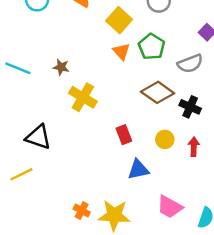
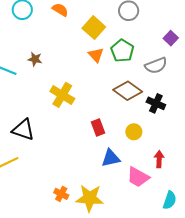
brown star: (61, 67) -> (35, 59), moved
red arrow: (194, 147) -> (159, 159), moved
pink trapezoid: (170, 207) -> (138, 177), moved

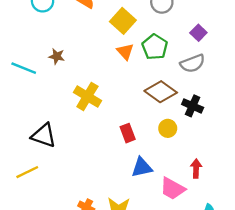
purple square: (171, 38) -> (198, 33), moved
yellow circle: (134, 132) -> (168, 128), moved

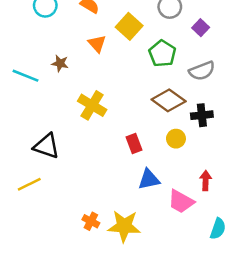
purple square: (198, 33) -> (201, 28), moved
orange triangle: (125, 52) -> (97, 44), moved
black cross: (193, 106) -> (202, 115), turned -30

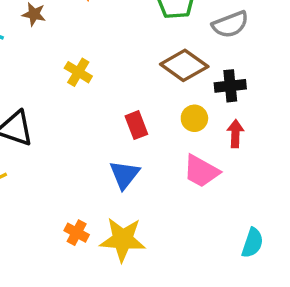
yellow cross: (92, 105) -> (78, 72), size x0.7
blue triangle: (149, 179) -> (124, 175), moved, turned -40
red arrow: (206, 181) -> (235, 134), moved
pink trapezoid: (181, 202) -> (201, 171), moved

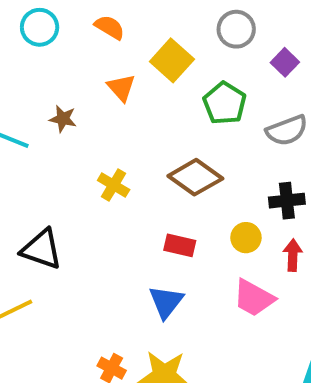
brown diamond: (184, 65) -> (195, 177), moved
red rectangle: (136, 125) -> (180, 245), turned -56

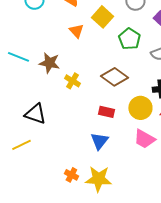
brown star: (63, 119) -> (49, 63), moved, size x1.5
yellow circle: (246, 238) -> (140, 108), size x1.5

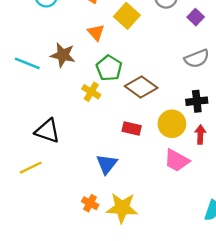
green pentagon: (129, 39) -> (109, 68), moved
brown star: (49, 63) -> (63, 55), moved
blue triangle: (99, 141) -> (107, 164), moved

